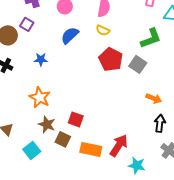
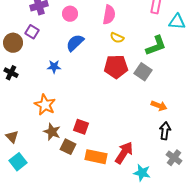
yellow semicircle: (103, 30) -> (117, 38), moved
blue star: (41, 59) -> (54, 67), moved
red pentagon: (111, 59) -> (116, 67), turned -30
cyan square: (32, 150) -> (18, 162), moved

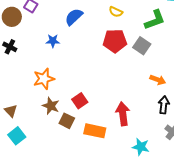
orange star: (45, 105) -> (44, 79), turned 30
red square: (81, 127) -> (80, 101), turned 35
red arrow: (124, 153) -> (123, 114), moved, turned -40

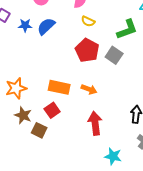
blue star: (53, 41) -> (25, 25), moved
red pentagon: (115, 41) -> (87, 50), turned 30
orange arrow: (158, 80) -> (89, 89), moved
orange rectangle: (95, 131) -> (59, 87), moved

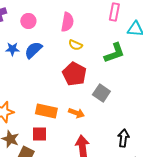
gray square: (114, 55) -> (101, 93), moved
red square: (52, 110) -> (39, 134), turned 35

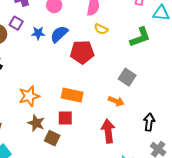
red pentagon: (74, 74) -> (82, 52), moved, turned -30
orange arrow: (76, 113) -> (116, 101), moved

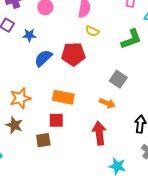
blue semicircle: (59, 34) -> (43, 58), moved
brown star: (36, 123) -> (14, 125), moved
brown square: (52, 138) -> (43, 140), turned -35

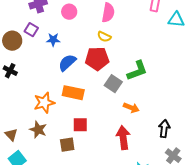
yellow semicircle: (92, 31) -> (104, 37), moved
green L-shape: (131, 39) -> (137, 71), moved
gray square: (118, 79) -> (113, 84), moved
orange rectangle: (63, 97) -> (73, 93), moved

